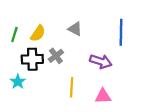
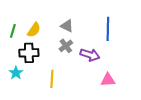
gray cross: (56, 56) -> (66, 46), moved
yellow line: (72, 87) -> (52, 79), moved
pink triangle: (103, 96) -> (108, 80), moved

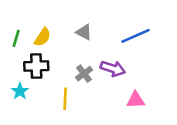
blue line: (108, 29) -> (135, 36), turned 65
gray cross: (66, 46) -> (84, 74), moved

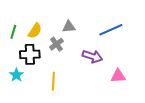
gray triangle: (84, 32) -> (69, 27), turned -32
gray cross: (84, 74) -> (56, 44), moved
pink triangle: (135, 100) -> (118, 76), moved

